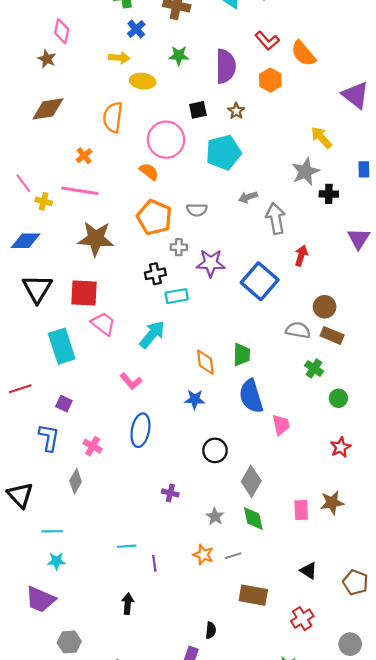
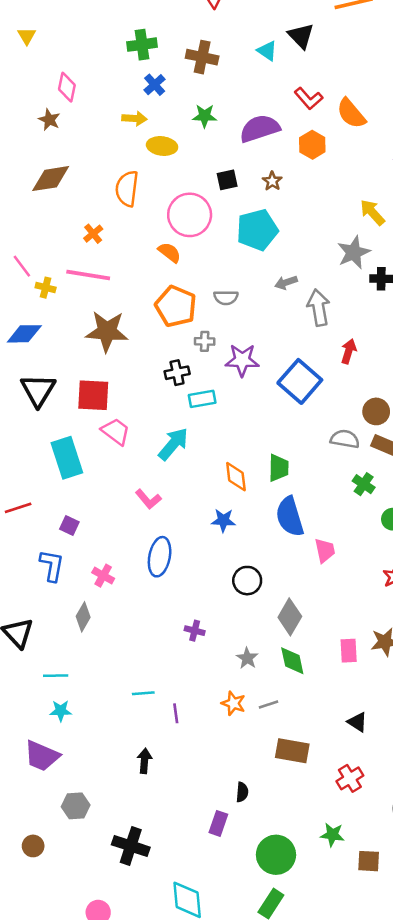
purple semicircle: (226, 66) -> (260, 128), turned -108

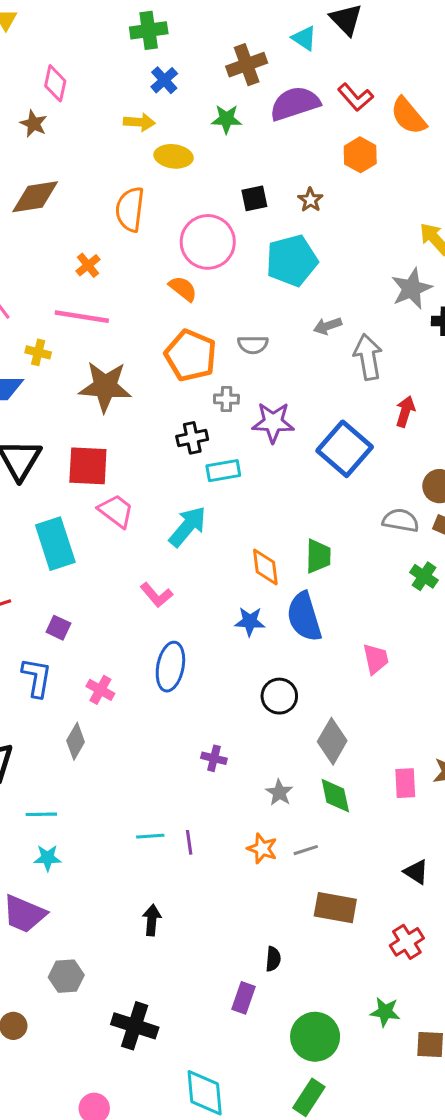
brown cross: (202, 57) -> (247, 65), moved, turned -32
purple semicircle: (260, 128) -> (295, 103), moved
yellow cross: (46, 288) -> (38, 352), moved
blue semicircle: (290, 517) -> (304, 617), moved
purple line: (176, 713) -> (189, 842), moved

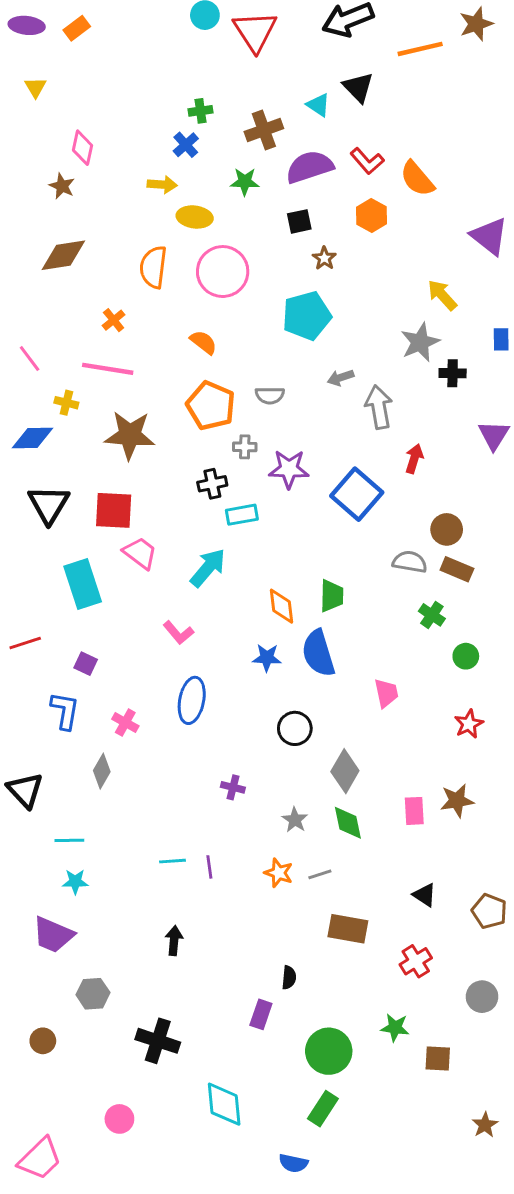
green cross: (149, 30) -> (201, 111), moved, size x0.7
black square: (254, 198) -> (299, 221), moved
pink circle: (208, 242) -> (223, 272), moved

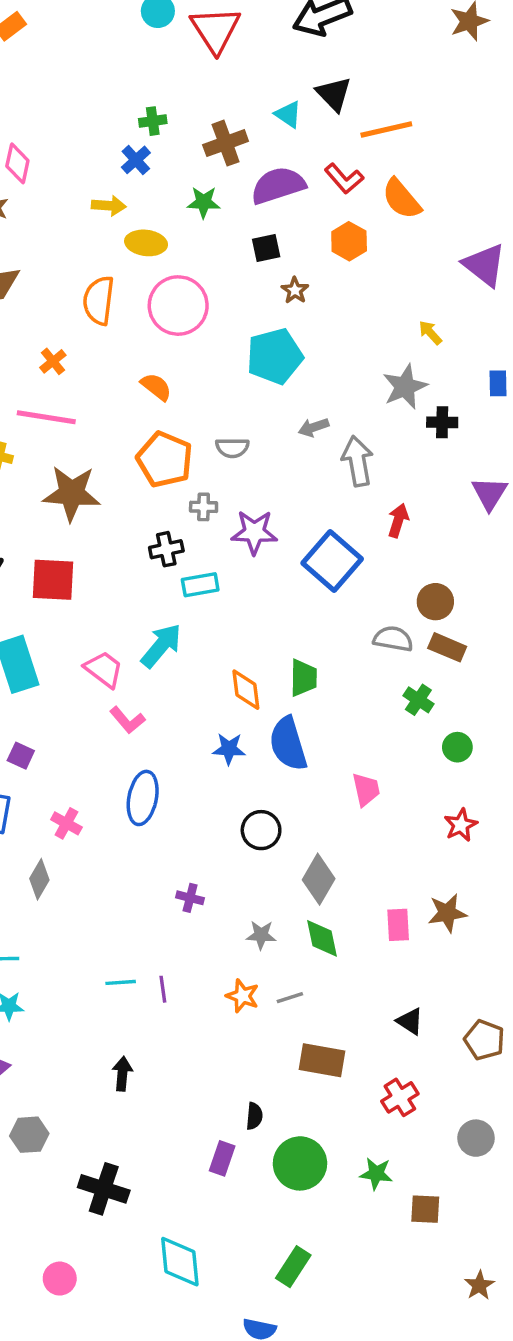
orange line: (420, 49) -> (386, 130), moved
yellow arrow: (442, 295) -> (430, 333), size x0.7
pink trapezoid: (140, 553) -> (104, 669), moved
gray star: (295, 820) -> (261, 935), turned -30
green circle: (329, 1051) -> (300, 1163), moved

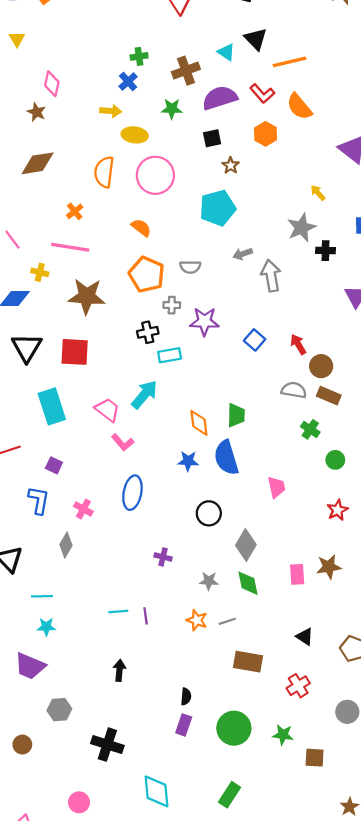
red arrow: (398, 520) -> (298, 344), moved, turned -48
blue square: (332, 561) -> (255, 340), size x0.6
black semicircle: (254, 1116) -> (186, 697), moved

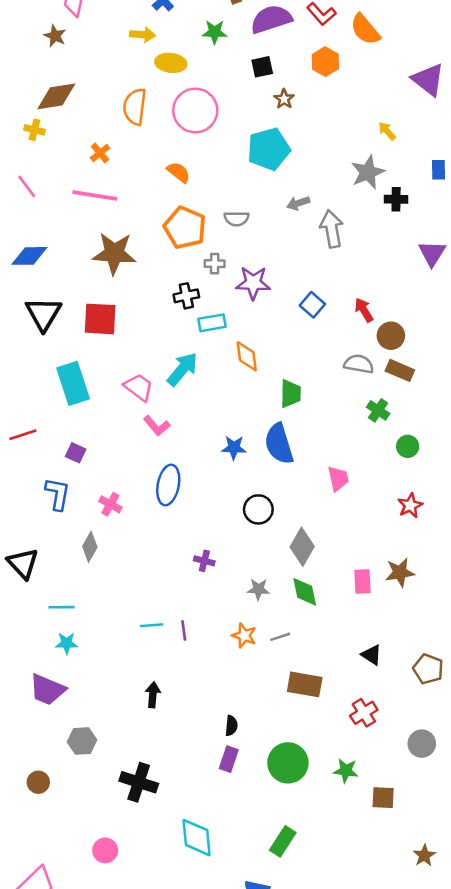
yellow cross: (40, 272) -> (34, 130), moved
orange diamond: (199, 423) -> (247, 356), moved

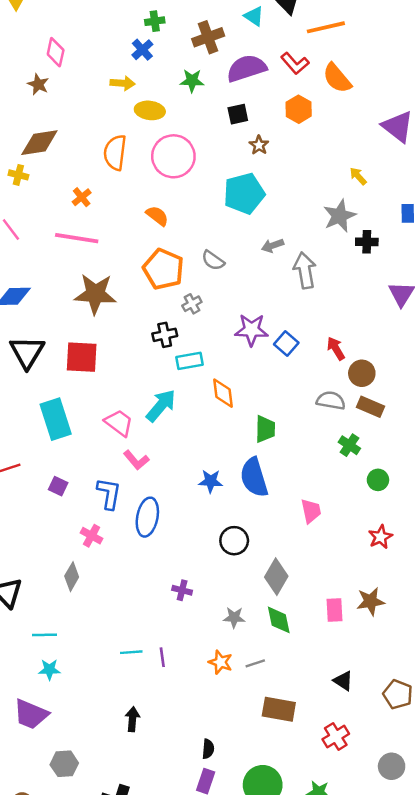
gray semicircle: (236, 219) -> (213, 260), turned 35
gray cross: (215, 264) -> (192, 304), turned -30
purple star: (253, 283) -> (251, 330), moved
blue L-shape: (58, 494) -> (109, 494), moved

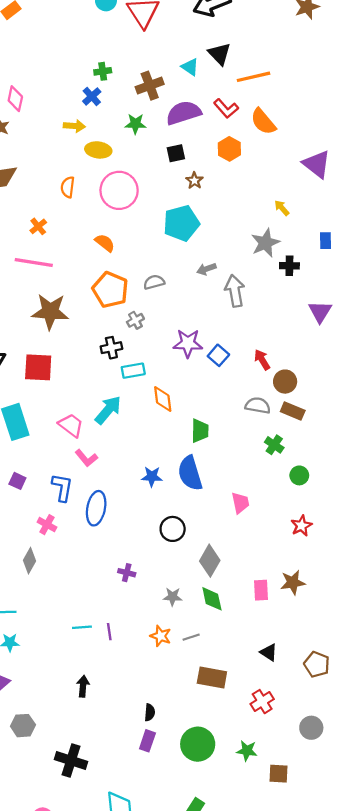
orange semicircle: (115, 153) -> (68, 187), size x0.7
gray semicircle: (213, 260) -> (154, 282), turned 130

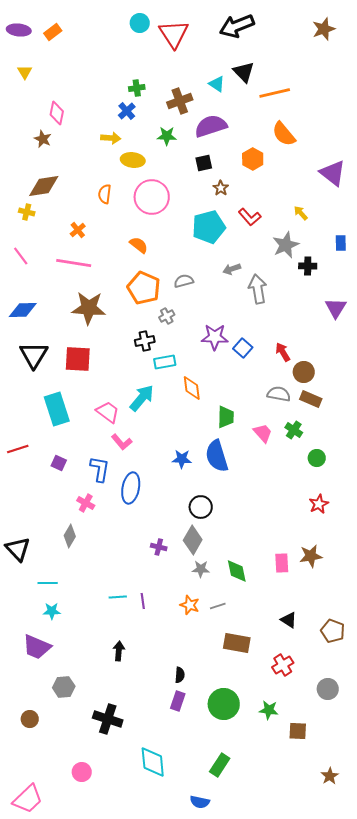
red L-shape: (226, 108) -> (250, 217), moved
pink trapezoid: (240, 503) -> (263, 433), moved, turned -30
gray diamond: (210, 561) -> (193, 540), moved

